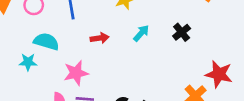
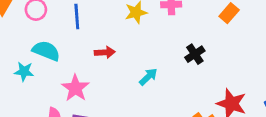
cyan arrow: (141, 33) -> (148, 77), moved
pink star: (76, 73) -> (75, 88), turned -30

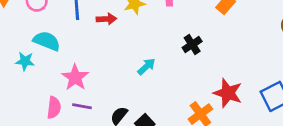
red arrow: (105, 52) -> (106, 19), moved

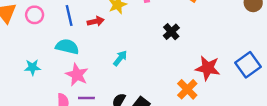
cyan semicircle: (47, 41) -> (67, 47), moved
cyan arrow: (146, 66) -> (120, 58), moved

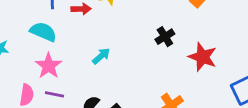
red star: (208, 68) -> (203, 57), moved

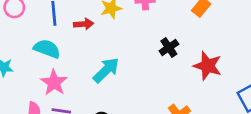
cyan arrow: (101, 56) -> (106, 70), size x1.5

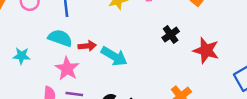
red arrow: (84, 24) -> (87, 46), moved
cyan arrow: (106, 70) -> (114, 56), turned 76

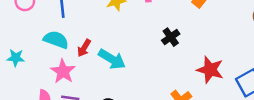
red arrow: (87, 46) -> (84, 48), turned 126
red star: (206, 50) -> (210, 70), moved

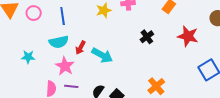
cyan semicircle: (56, 40) -> (59, 42), turned 150
red star: (210, 70) -> (188, 36), moved

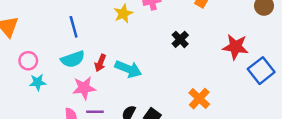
pink circle: (34, 13) -> (28, 61), moved
red star: (188, 36) -> (235, 47), moved
pink star: (65, 66) -> (84, 88), turned -30

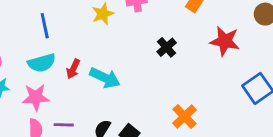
red star: (235, 47) -> (225, 41), moved
pink star: (84, 88) -> (36, 97), moved

